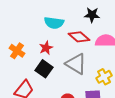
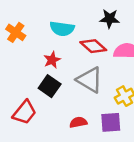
orange cross: (17, 51) -> (16, 32), moved

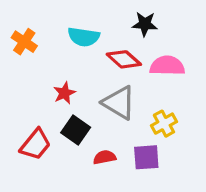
red star: (52, 60) -> (64, 93), moved
black square: (50, 86) -> (76, 130), moved

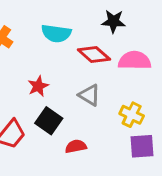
gray triangle: (119, 103) -> (89, 95), size x0.7
yellow cross: (164, 124) -> (132, 115), turned -35
purple square: (146, 157) -> (142, 146), moved

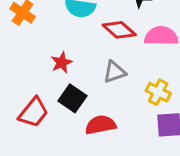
gray triangle: (89, 95) -> (115, 72), turned -50
red semicircle: (76, 146) -> (100, 125), size x1.4

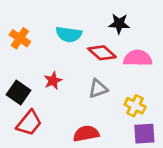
black square: (72, 98) -> (19, 93), moved

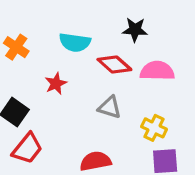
red star: (53, 81) -> (56, 84), moved
gray triangle: (98, 89) -> (110, 107), turned 36

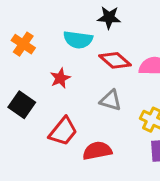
black star: (135, 30) -> (109, 17), moved
red trapezoid: (27, 148) -> (63, 131), moved

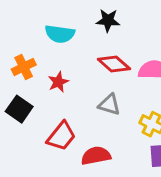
cyan semicircle: (78, 40) -> (60, 34), moved
orange cross: (23, 44) -> (24, 67), moved, turned 30

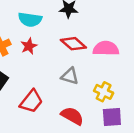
red star: (58, 82) -> (29, 46), moved
red semicircle: (96, 156) -> (72, 116), moved, turned 40

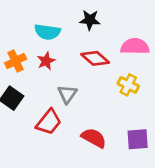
pink semicircle: (106, 48) -> (135, 46), moved
gray triangle: (70, 76) -> (67, 94), moved, turned 48
yellow cross: (103, 92) -> (128, 85), moved

